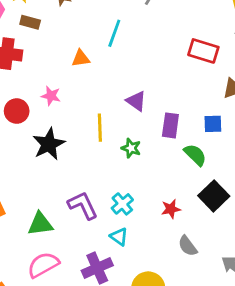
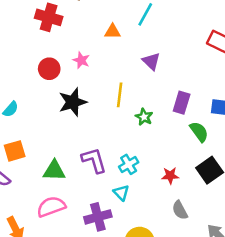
purple triangle: (136, 101) -> (151, 61), moved

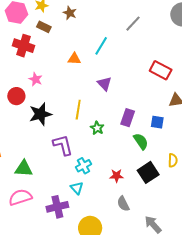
pink star: (81, 60) -> (36, 79), moved
red circle: (49, 69) -> (16, 96), moved
purple L-shape: (94, 160) -> (63, 145), moved

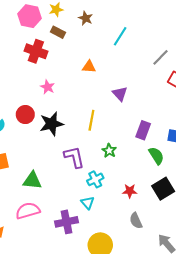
gray line: (133, 24) -> (161, 57), moved
cyan line: (101, 46) -> (120, 36), moved
red circle: (16, 96) -> (25, 115), moved
green star: (97, 128) -> (109, 151), moved

